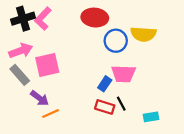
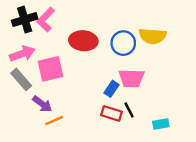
red ellipse: (95, 18) -> (83, 41), moved

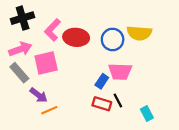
pink L-shape: (46, 20) -> (53, 30), moved
cyan rectangle: (161, 124) -> (147, 113), turned 72

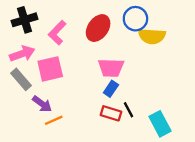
red ellipse: (76, 37) -> (98, 28), moved, turned -60
blue circle: (113, 39) -> (135, 19), moved
pink trapezoid: (120, 72) -> (111, 68), moved
cyan rectangle: (147, 113) -> (160, 124), size x1.5

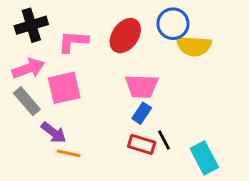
pink L-shape: (57, 33) -> (73, 42), turned 50
orange line: (54, 120) -> (69, 153), turned 36

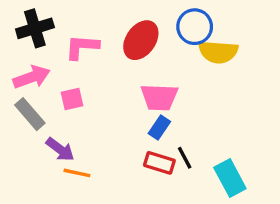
pink square: (64, 88) -> (72, 99), size x0.6

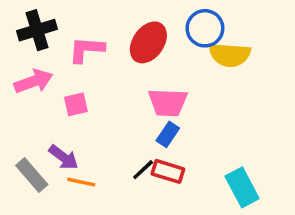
gray rectangle: (30, 114) -> (32, 175), moved
black line: (185, 158) -> (143, 170), moved, turned 75

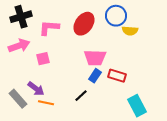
yellow semicircle: (230, 55) -> (130, 31), size x0.7
red rectangle: (168, 171) -> (117, 76), moved

